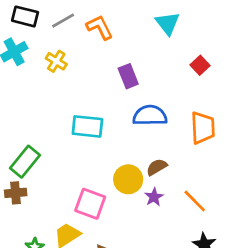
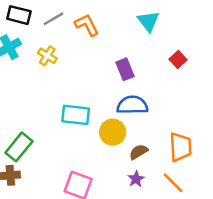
purple rectangle: (128, 76) -> (125, 69), moved
orange trapezoid: (203, 128) -> (180, 147), moved
yellow circle: (128, 179) -> (113, 132), moved

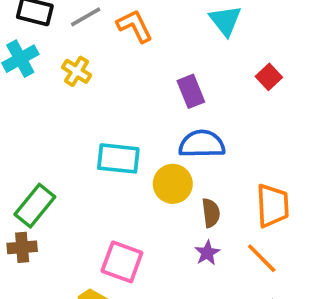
brown semicircle: (139, 152) -> (211, 213), turned 114

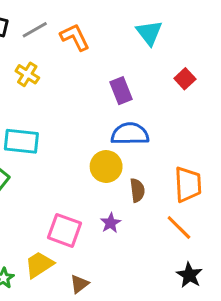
cyan rectangle: (118, 158) -> (21, 141), moved
purple star: (207, 253) -> (111, 223), moved

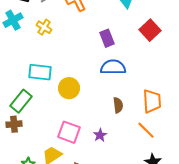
red square: (185, 79) -> (150, 30), size x1.5
yellow circle: (106, 167) -> (69, 88), moved
purple star: (111, 223) -> (100, 135), moved

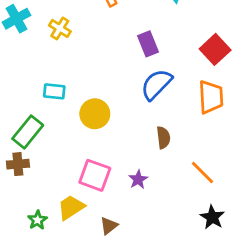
red square: (150, 30) -> (215, 49), moved
blue semicircle: (113, 67) -> (156, 84), turned -45
cyan rectangle: (40, 72) -> (54, 91), size x0.7
orange trapezoid: (152, 101) -> (211, 97), moved

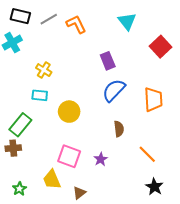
yellow cross: (60, 28) -> (44, 70), moved
red square: (215, 49) -> (160, 47), moved
yellow trapezoid: (71, 207) -> (52, 180), turned -80
green star: (37, 220) -> (19, 189), moved

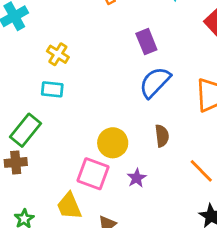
yellow circle: (69, 112) -> (113, 143), moved

